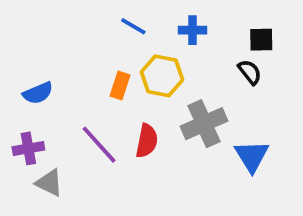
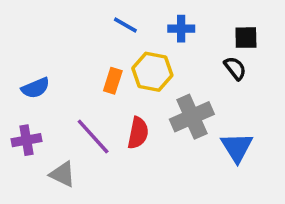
gray triangle: (49, 183) -> (62, 174), moved

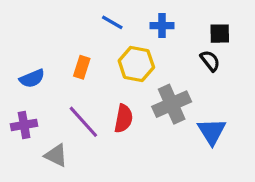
orange rectangle: (113, 81) -> (82, 67), moved

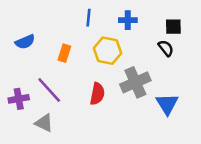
blue line: (112, 22) -> (88, 18), turned 66
blue semicircle: (32, 78) -> (25, 42), moved
purple line: (83, 122) -> (49, 90), moved

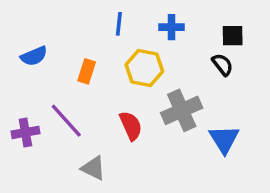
red semicircle: (97, 94) -> (131, 126), turned -35
gray triangle: (44, 123) -> (93, 168), moved

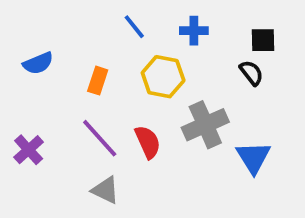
blue line: (119, 24) -> (134, 27), turned -45
purple line: (66, 121) -> (100, 138), moved
purple cross: (25, 132) -> (29, 150), turned -32

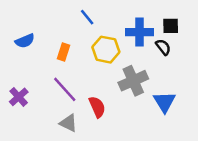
blue cross: (194, 31) -> (139, 32), moved, size x1.5
red semicircle: (148, 142) -> (97, 107), moved

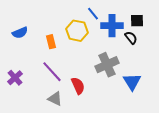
blue line: (87, 17) -> (93, 14), moved
yellow hexagon: (106, 50) -> (77, 31), moved
orange rectangle: (63, 52) -> (51, 42), turned -32

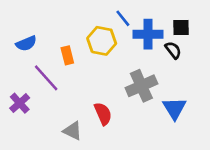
purple line: (52, 72) -> (46, 78), moved

